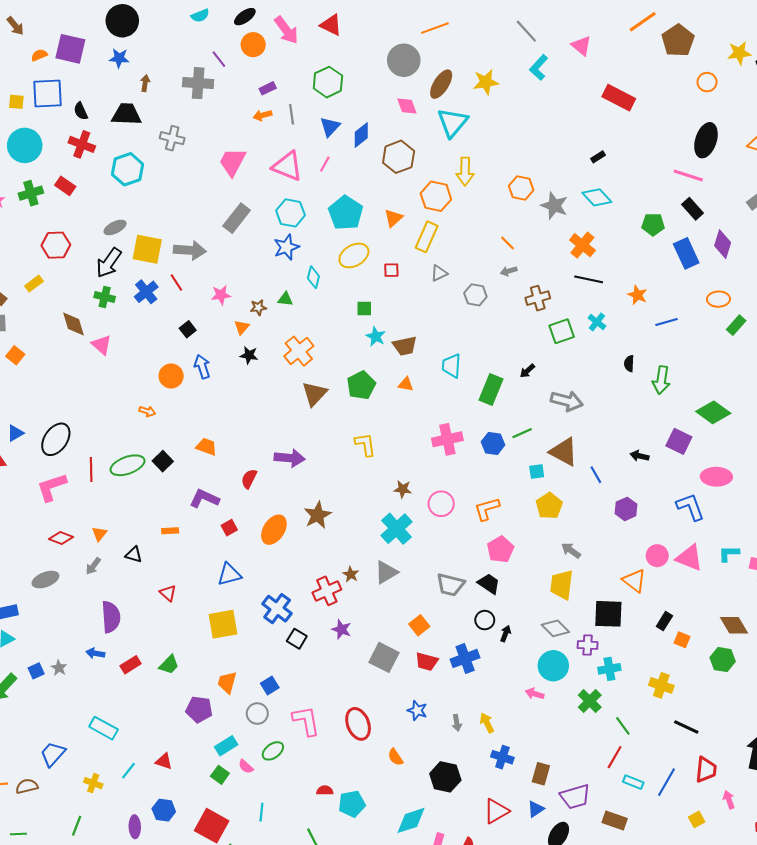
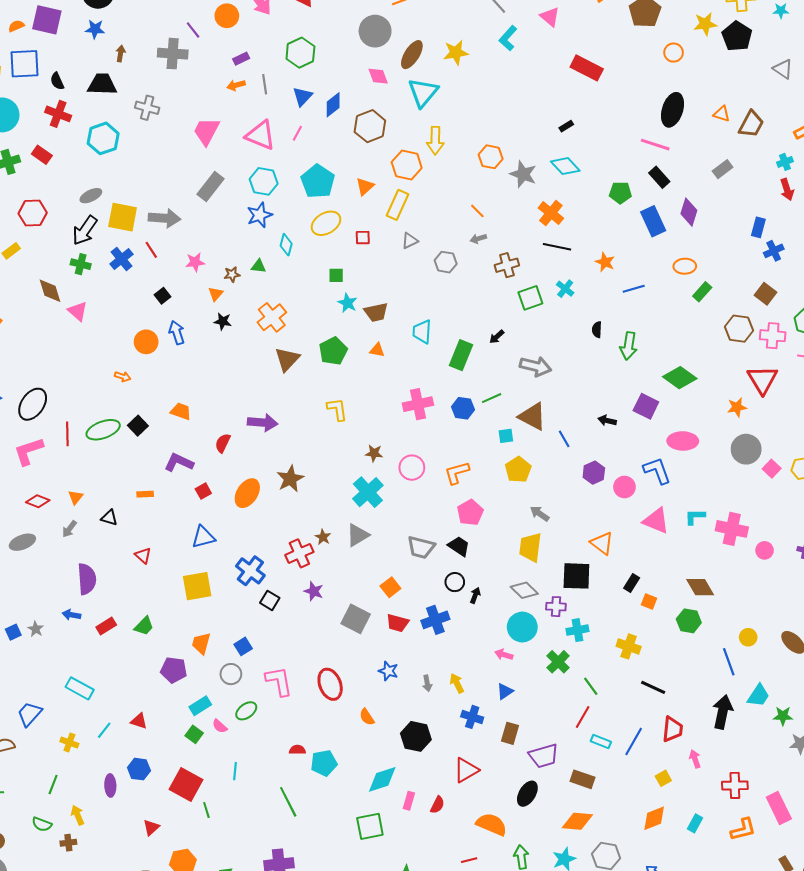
pink circle: (657, 556) -> (624, 487), moved
blue triangle: (536, 809) -> (505, 691), moved

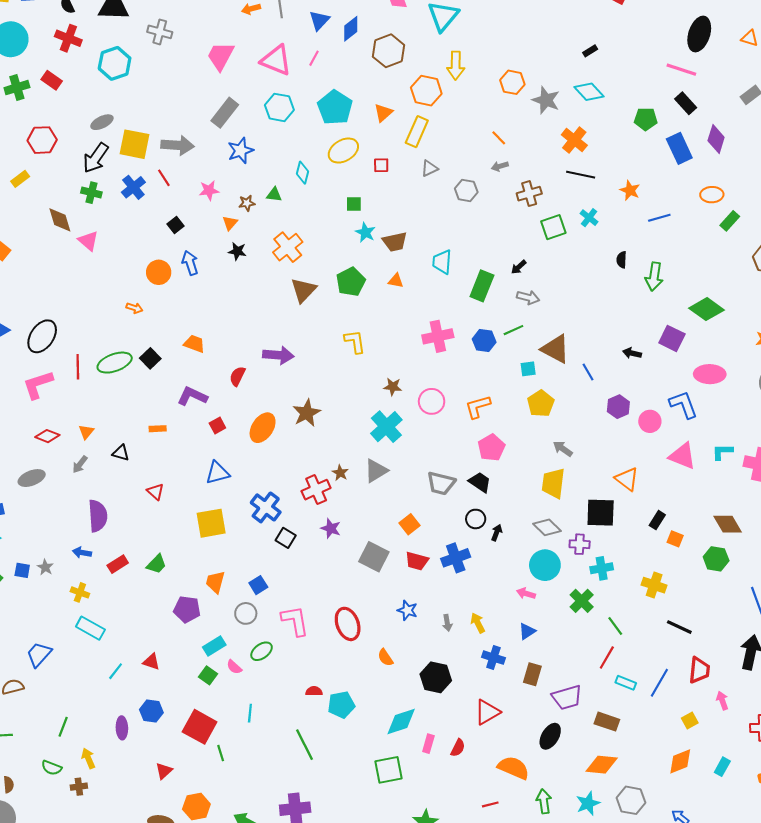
blue star: (260, 215) -> (241, 151), moved
gray arrow: (536, 366) -> (528, 297), moved, size x0.7
blue square: (13, 632) -> (22, 570), turned 35
yellow cross: (69, 743) -> (80, 592), moved

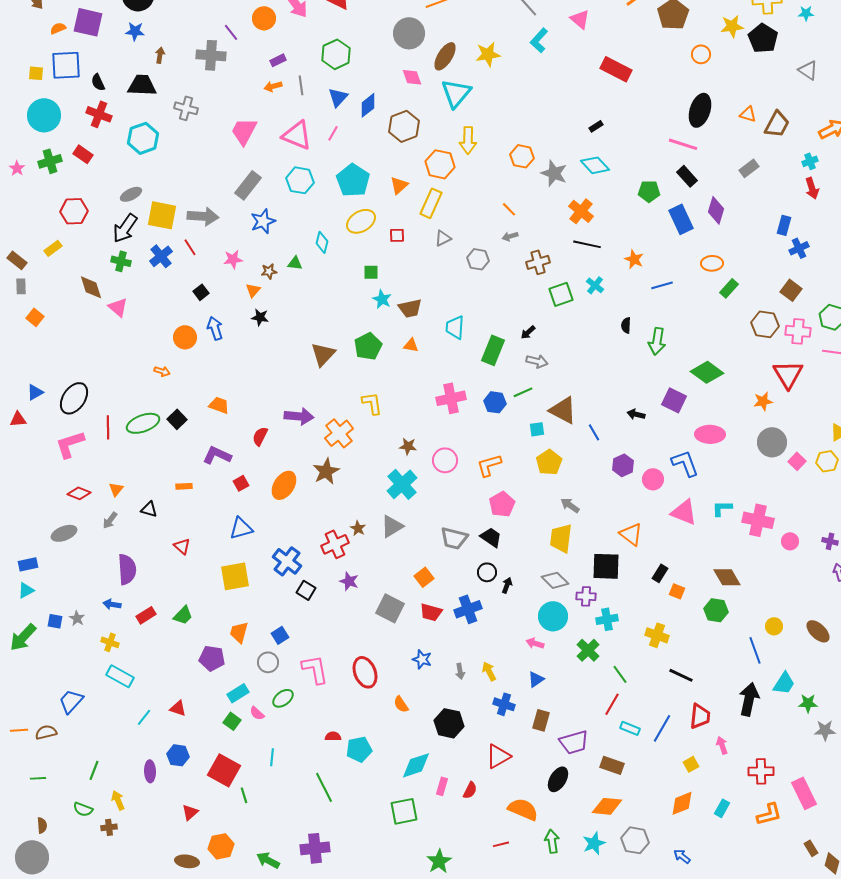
orange cross: (288, 247) -> (339, 433), moved

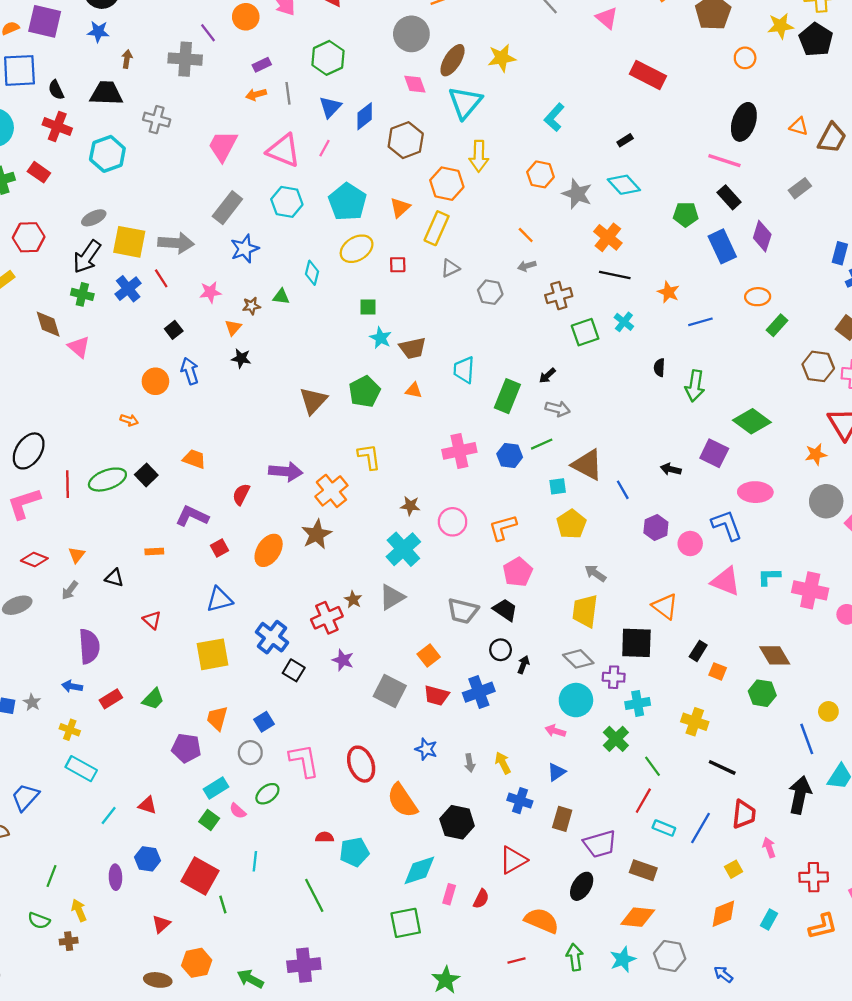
cyan L-shape: (539, 40) -> (554, 117), moved
orange semicircle: (401, 704) -> (402, 801), size x1.8

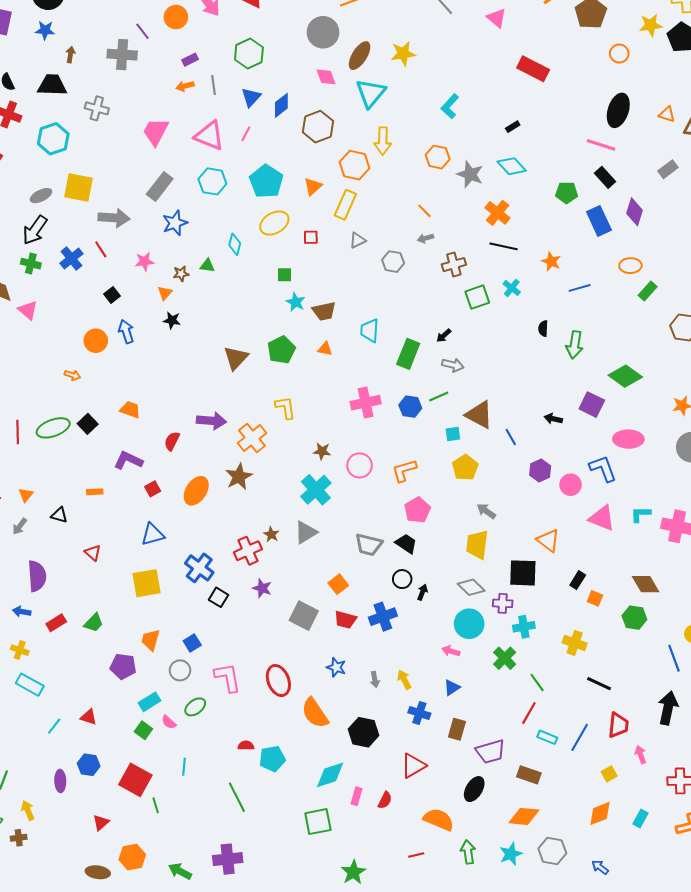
yellow square: (129, 242) -> (79, 187), moved

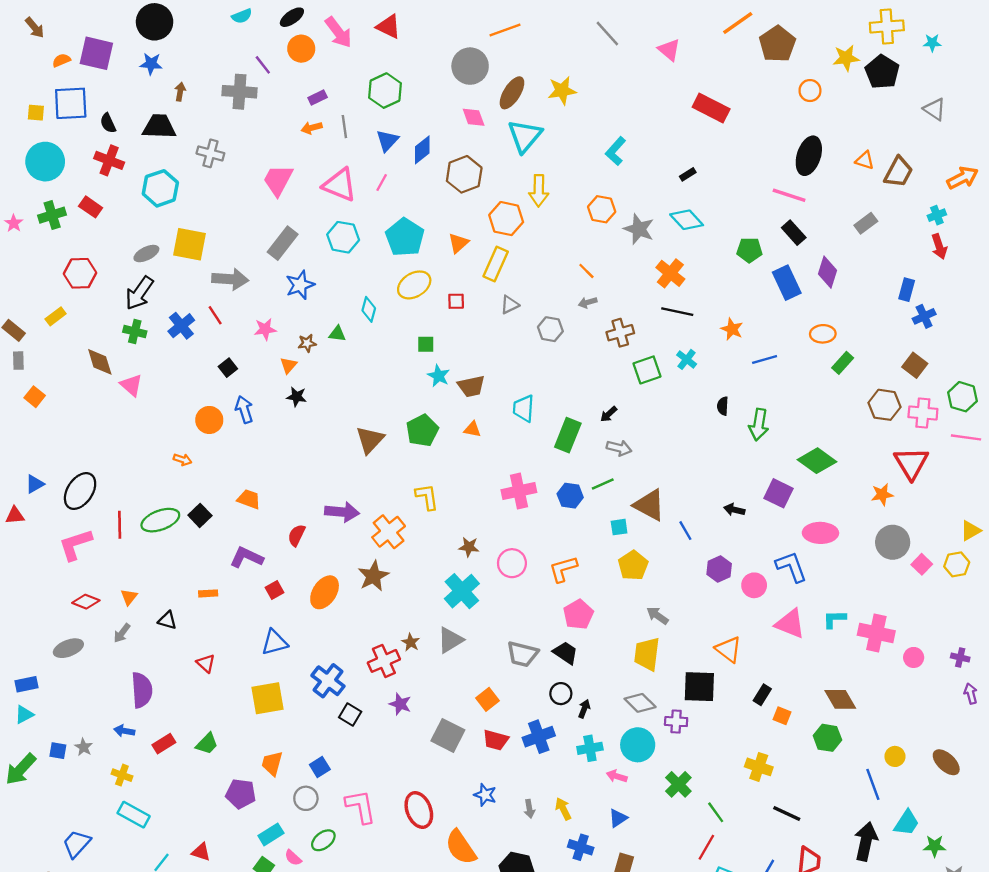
cyan cross: (524, 627) -> (590, 748), moved

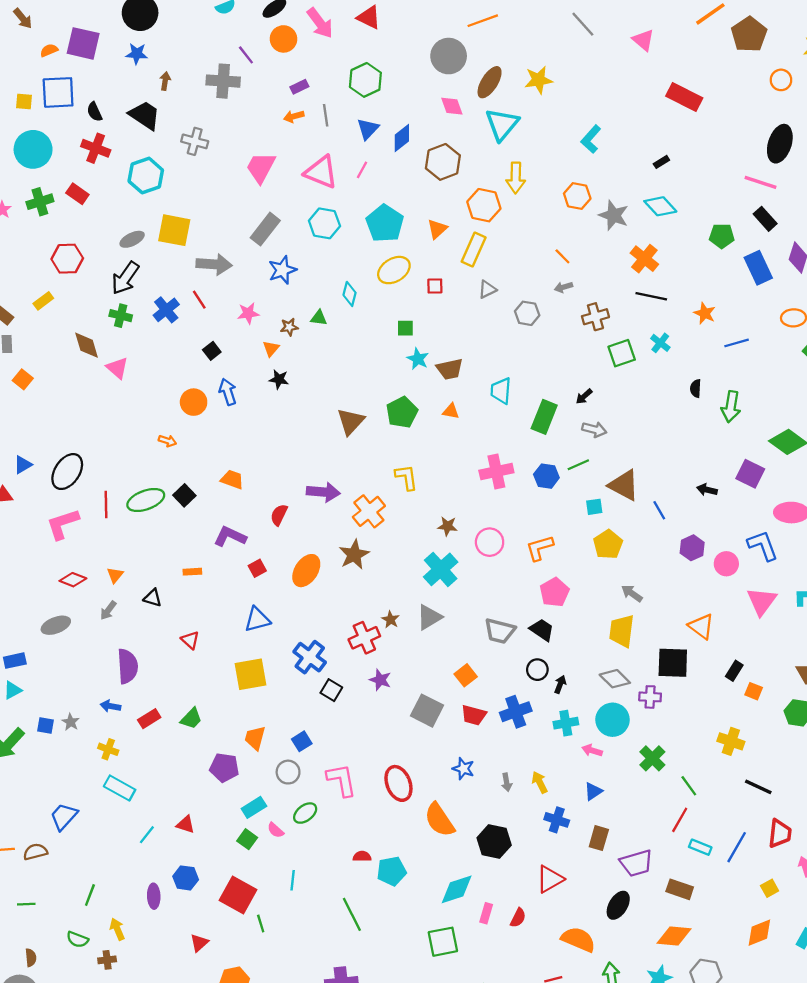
black trapezoid: (159, 127) -> (145, 115), turned 32
pink triangle: (790, 624) -> (762, 601), turned 44

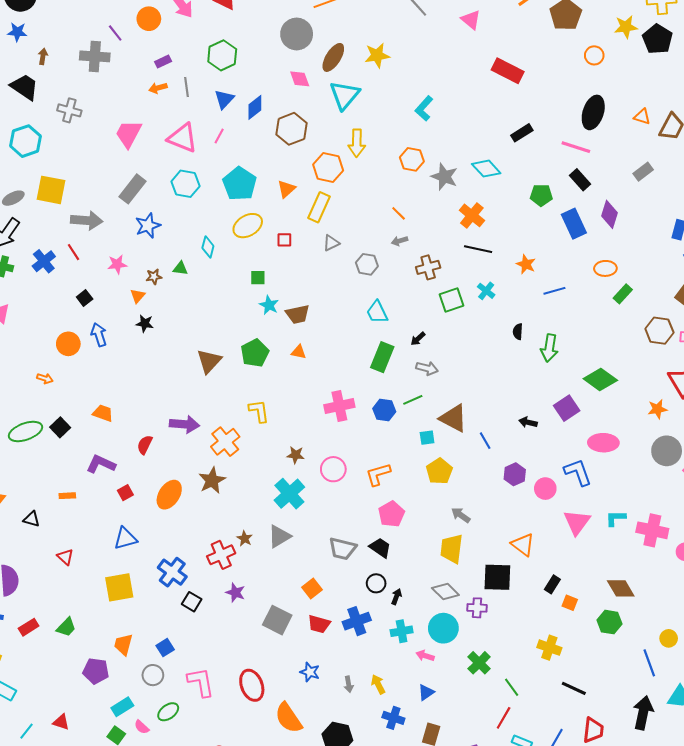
black rectangle: (661, 162) -> (522, 133), moved, size x1.5
cyan trapezoid: (501, 391) -> (377, 312), moved, turned -30
purple square: (750, 474) -> (567, 408), turned 30

